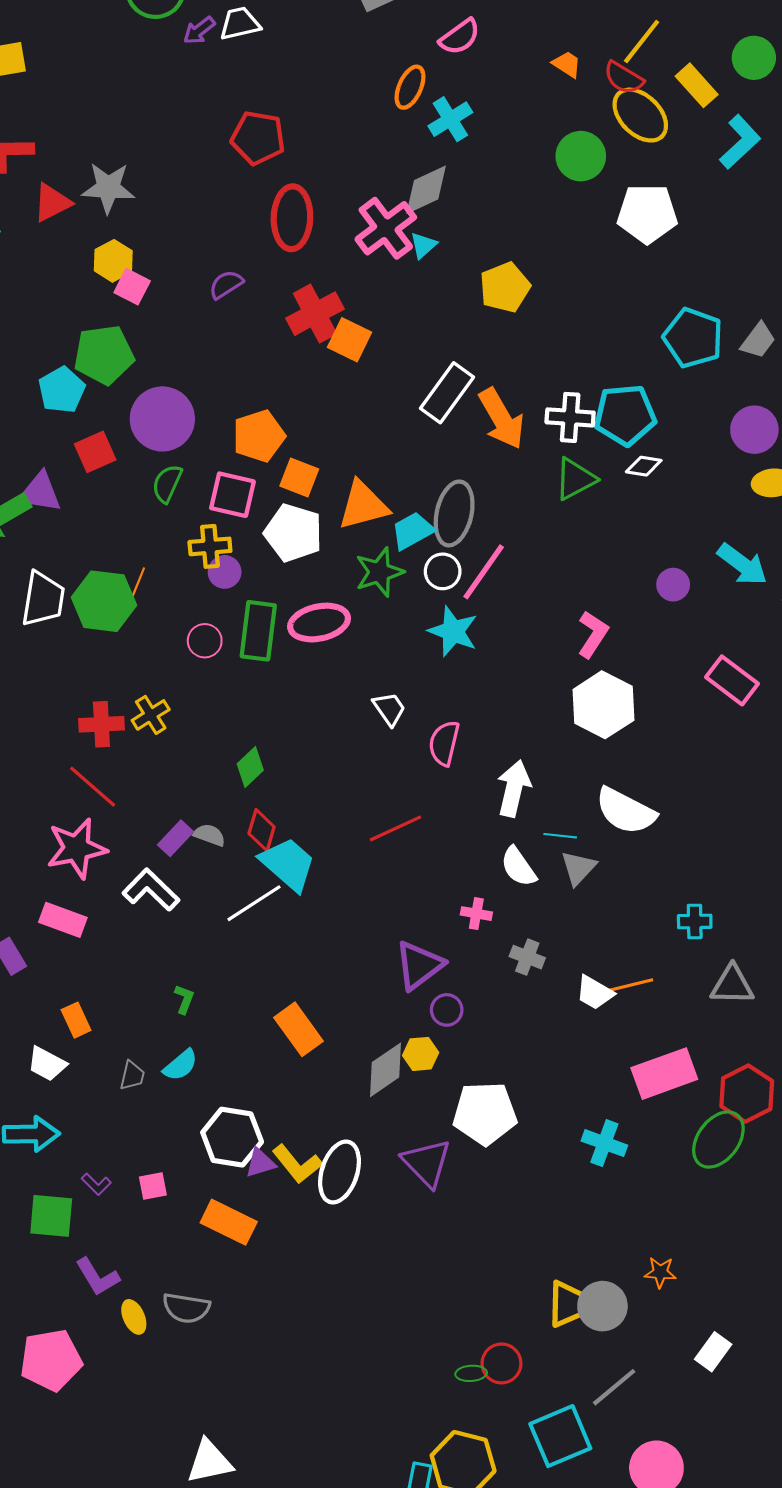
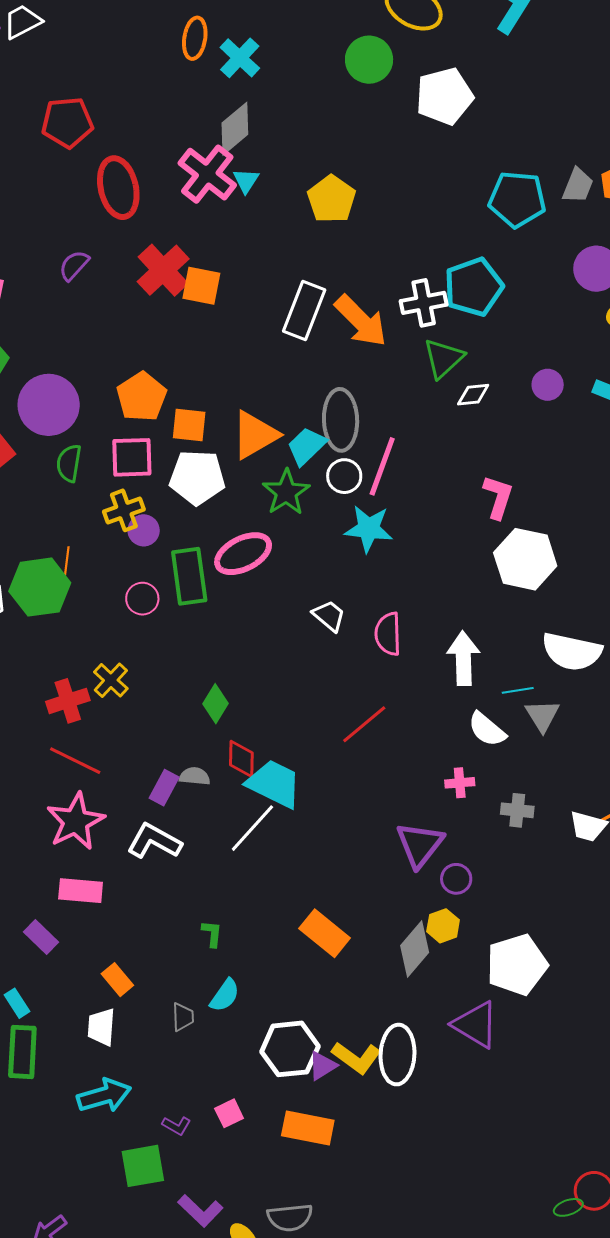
white diamond: (644, 466) -> (473, 395), moved
purple circle: (673, 585) -> (548, 385), moved
white trapezoid: (47, 1064) -> (101, 1027), turned 81

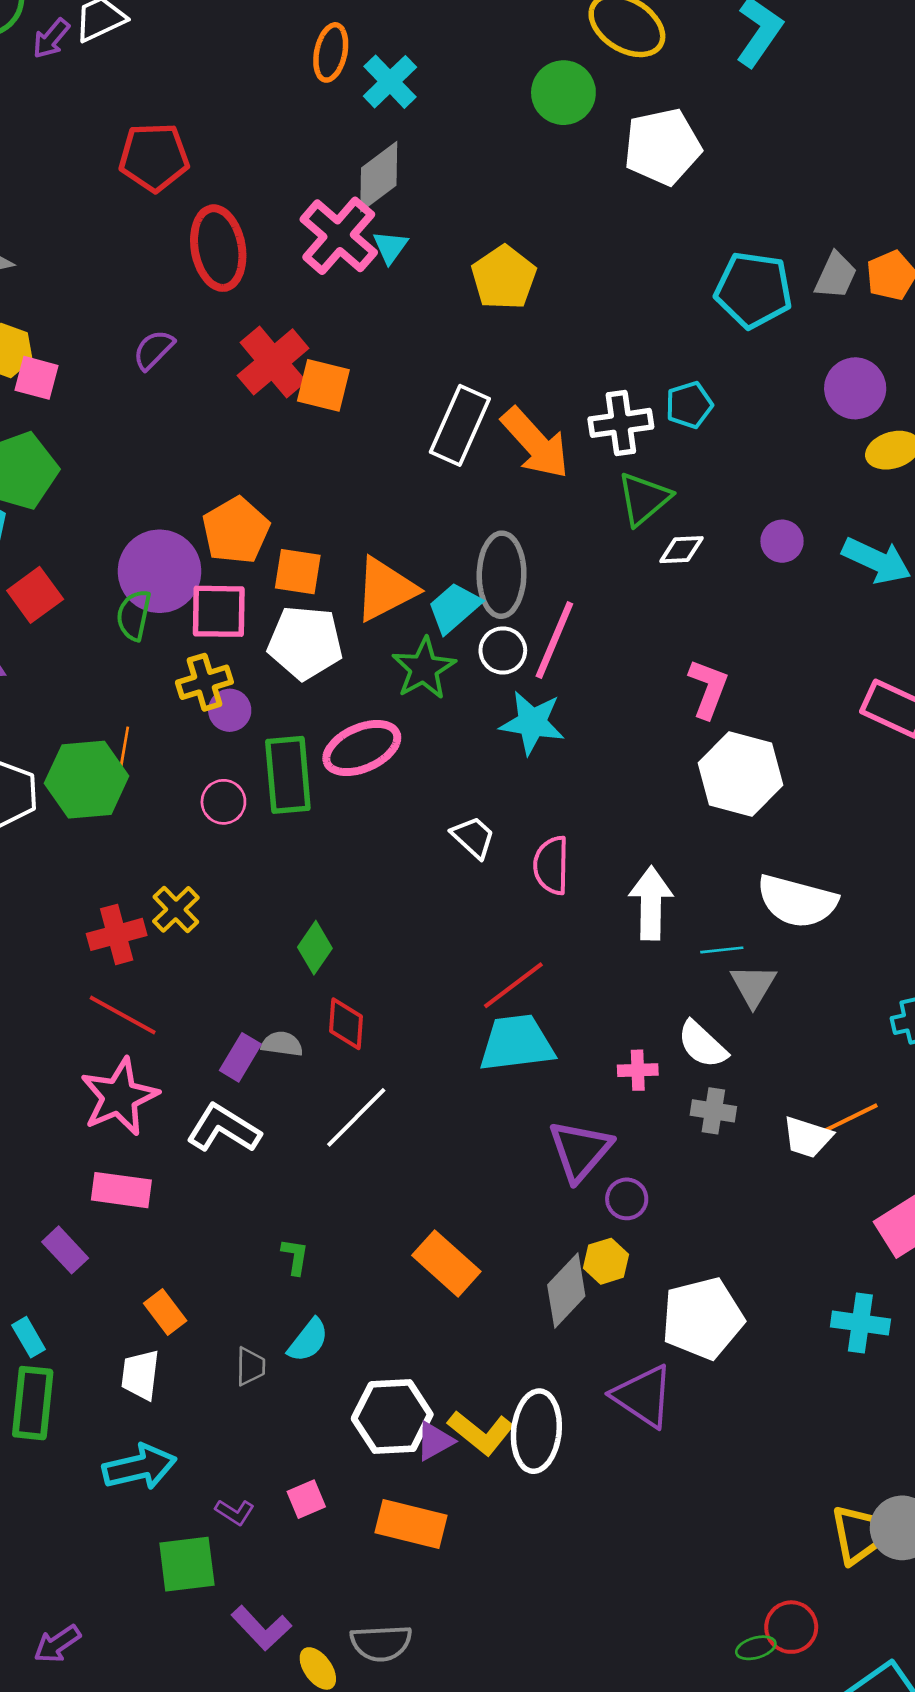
cyan pentagon: (474, 287) -> (689, 405), size x0.6
purple circle: (49, 405) -> (160, 571), moved
white semicircle: (487, 729) -> (702, 1044), moved
cyan trapezoid: (274, 784) -> (517, 1043), moved, turned -36

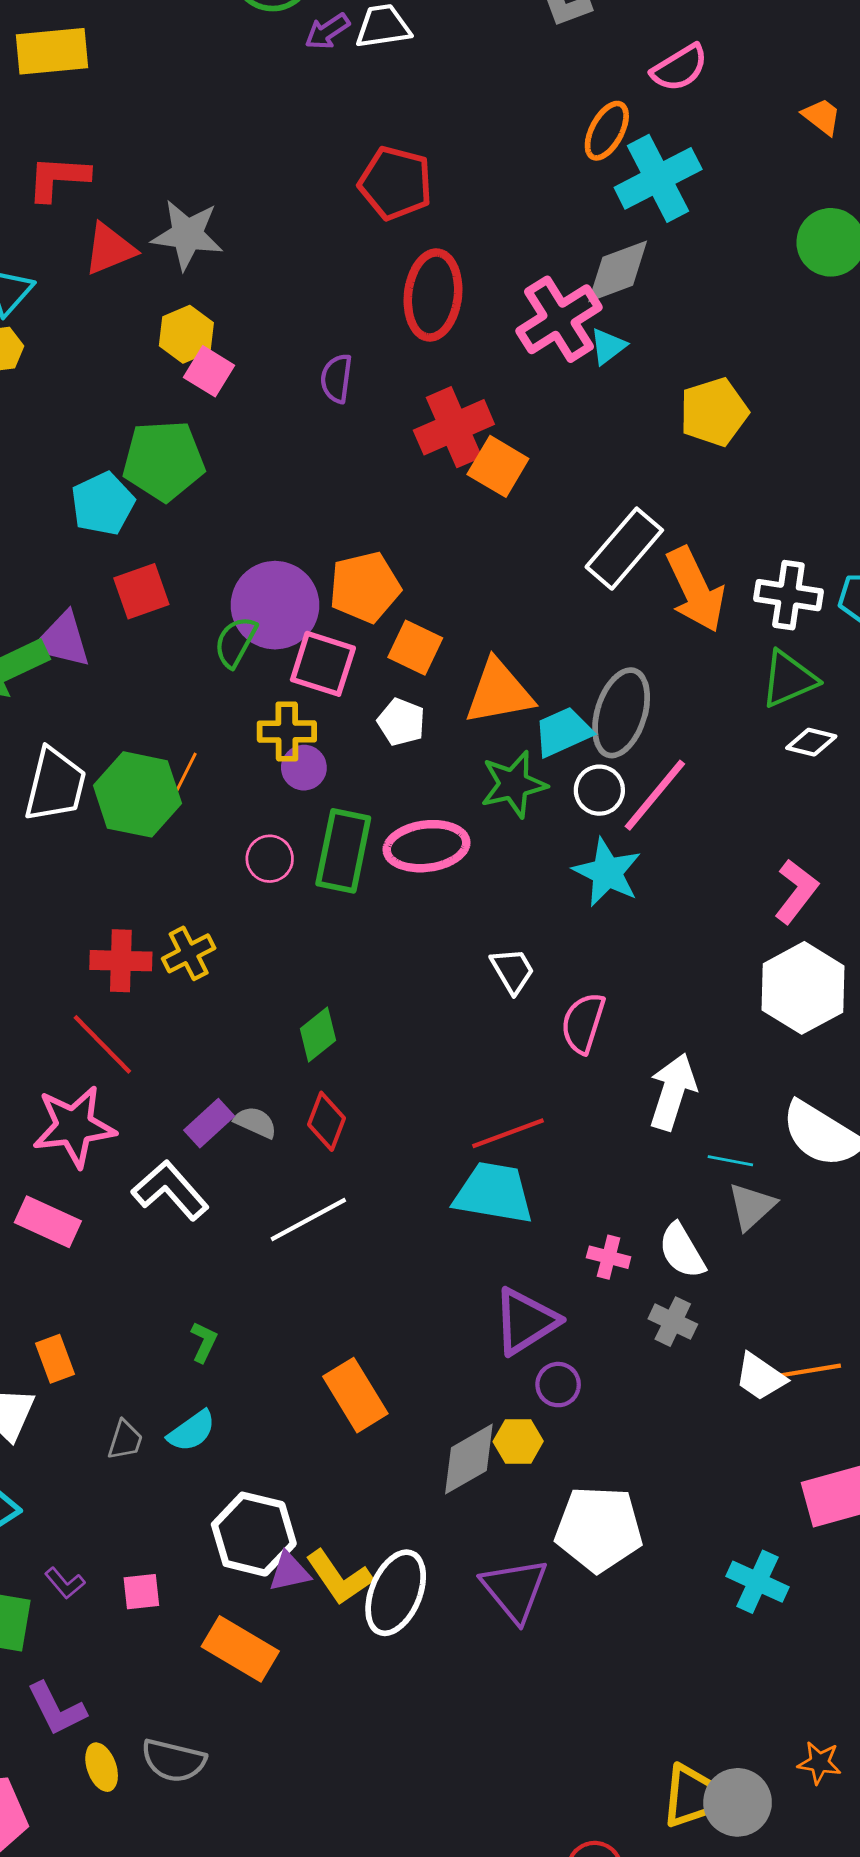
cyan cross: (390, 82) -> (658, 178), size x1.4
purple semicircle: (154, 350) -> (336, 378), turned -54
white pentagon: (305, 643) -> (401, 722), size x0.6

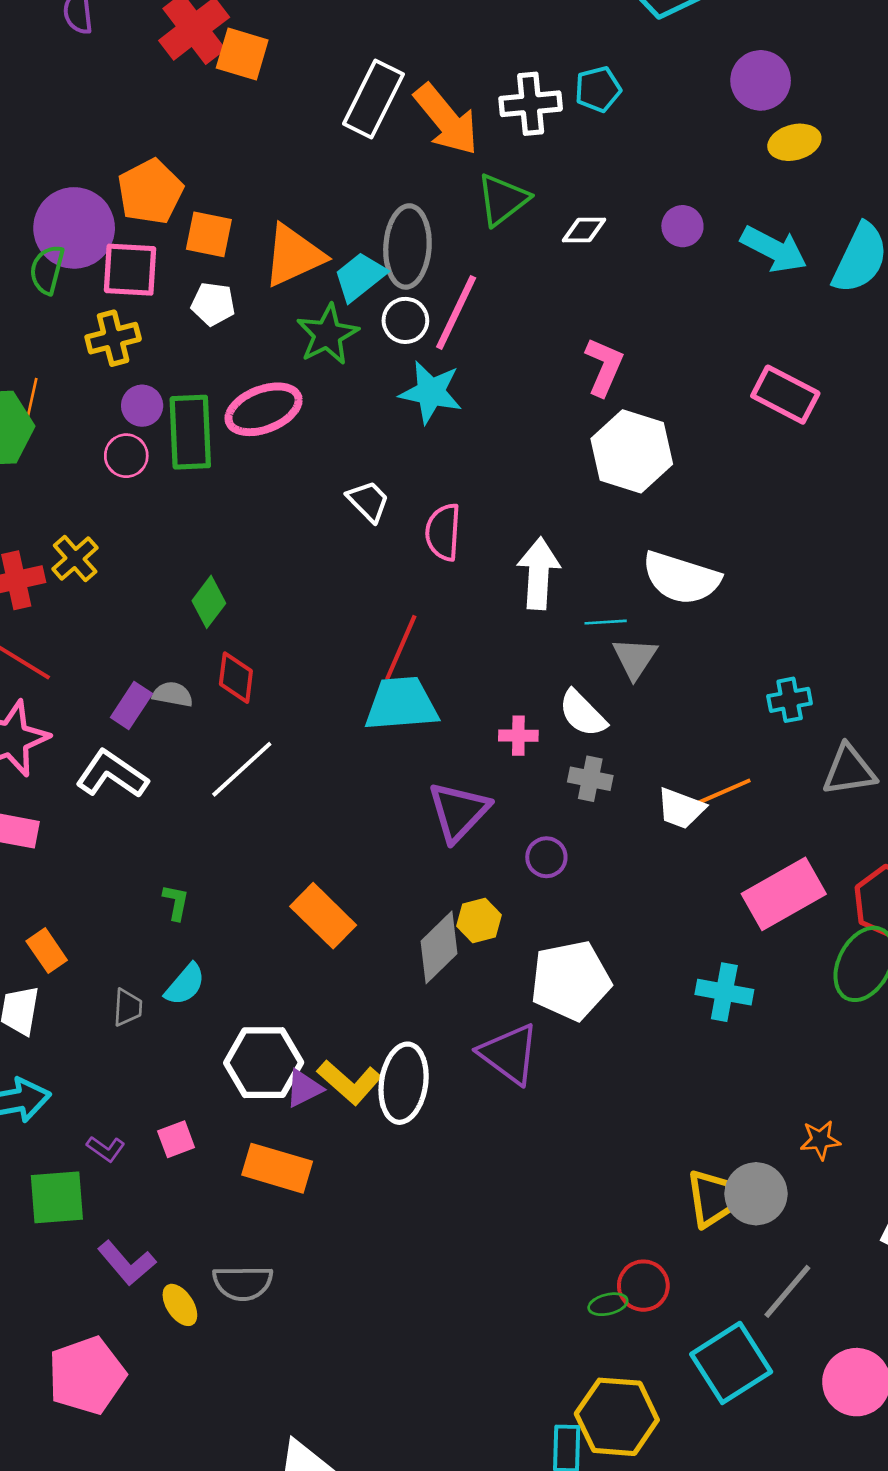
green triangle: (789, 679) -> (503, 199), moved
purple circle: (304, 768) -> (142, 406), moved
red line: (508, 1133) -> (401, 647), turned -32
purple circle: (558, 1385) -> (546, 857), moved

